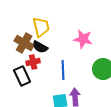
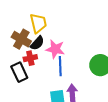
pink star: (83, 39) -> (55, 49), moved
black semicircle: (40, 47) -> (37, 43), turned -77

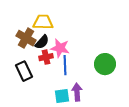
yellow trapezoid: (38, 23) -> (43, 22), turned -75
red cross: (30, 58) -> (46, 57), moved

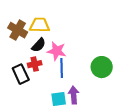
brown cross: (26, 38) -> (18, 30), moved
red cross: (46, 57) -> (35, 64), moved

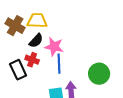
red cross: (35, 64) -> (32, 60), turned 32
green circle: (102, 67) -> (99, 74), moved

